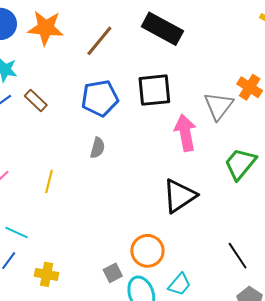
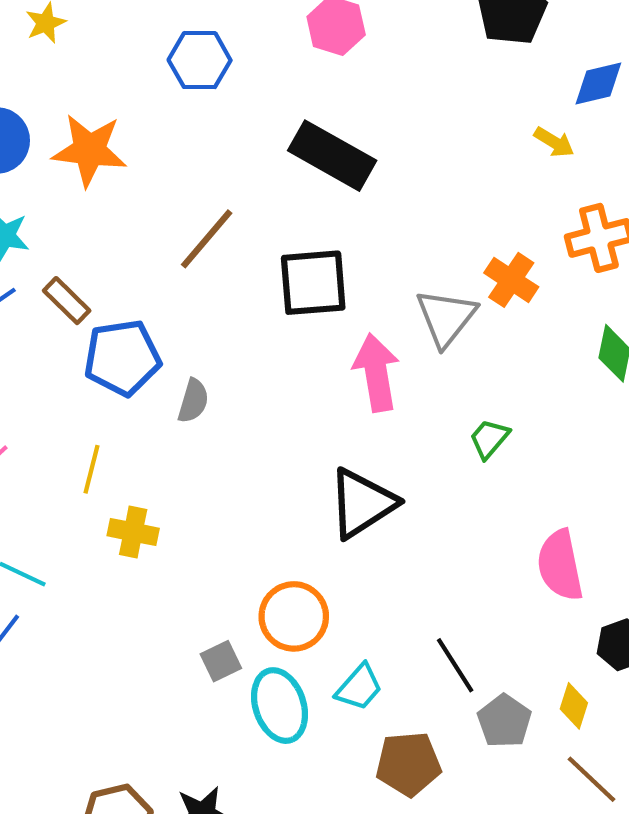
brown line: (99, 41) -> (207, 239), moved
blue pentagon: (100, 98) -> (122, 358), moved
green trapezoid: (240, 164) -> (489, 439), size x0.6
black line: (238, 256) -> (455, 665), moved
yellow cross: (47, 274) -> (133, 532), moved

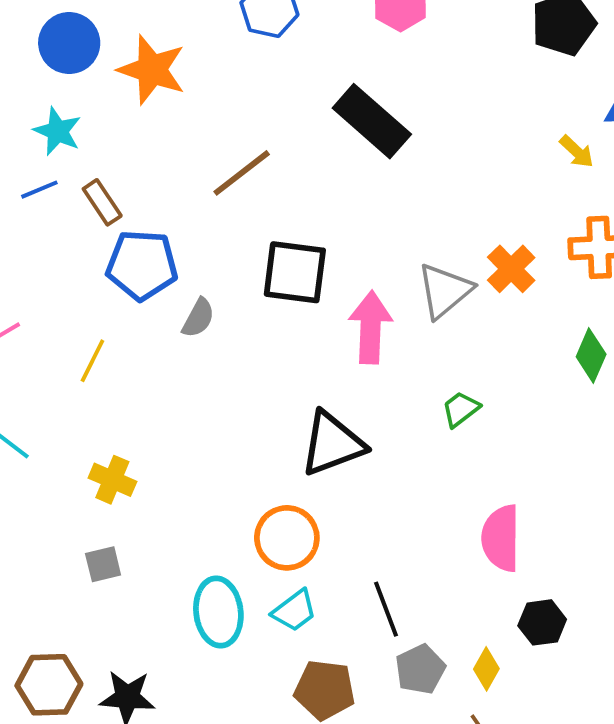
black square: (313, 283) -> (295, 272), moved
yellow cross: (133, 532) -> (112, 480), moved
orange circle: (294, 616) -> (287, 538), moved
gray square: (221, 661) -> (103, 564), moved

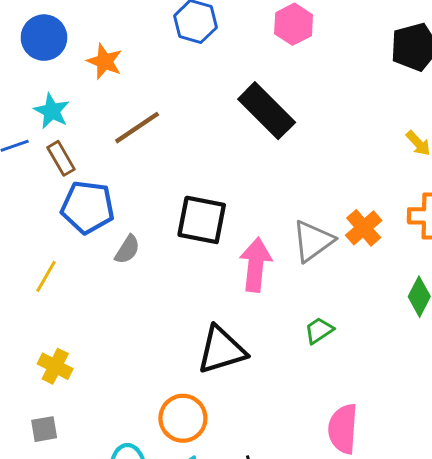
orange star: (152, 70) -> (105, 61), size x0.7
cyan star: (57, 131) -> (52, 111), moved
brown line: (242, 173) -> (137, 128), moved

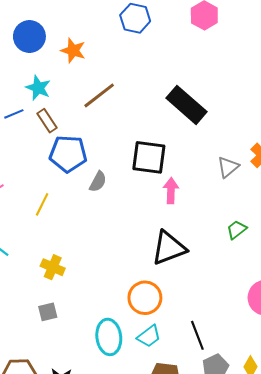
black rectangle: (267, 111) -> (186, 105), moved
gray triangle: (313, 241) -> (228, 167), size x0.7
pink arrow: (256, 265) -> (171, 191), moved, size x0.7

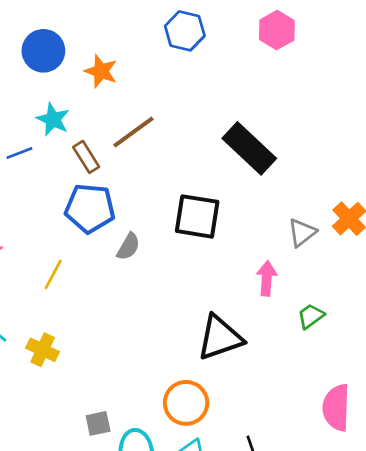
brown rectangle: (47, 121) -> (86, 157), moved
pink arrow: (171, 191) -> (267, 278), moved
yellow cross: (53, 267) -> (43, 350), moved
gray square: (48, 312) -> (98, 423), moved

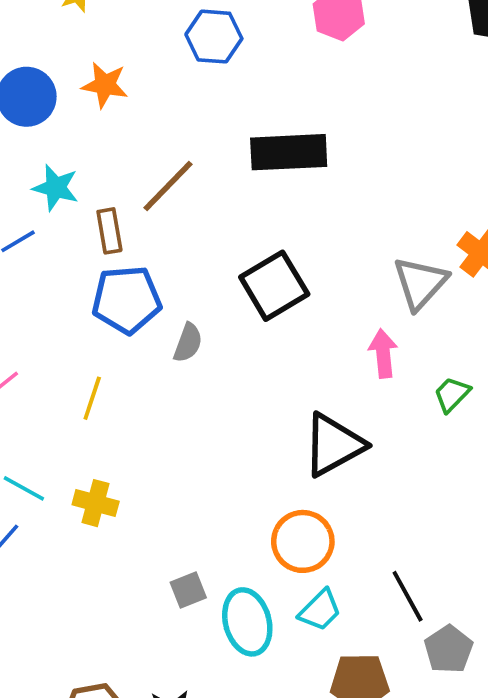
orange star: (101, 71) -> (105, 85), moved
black rectangle: (249, 148) -> (289, 152), moved, turned -36
brown rectangle: (86, 157) -> (109, 231), turned 32
black square: (197, 216) -> (274, 286), turned -30
gray triangle: (302, 233) -> (420, 283), size x1.4

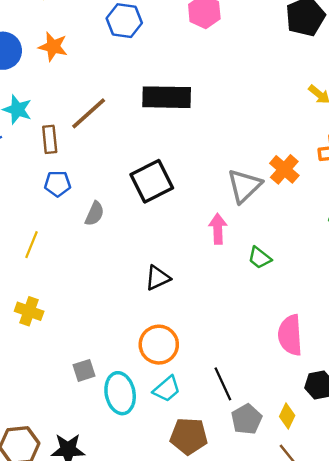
blue pentagon: (127, 300) -> (58, 184), size x0.6
green trapezoid: (452, 394) -> (260, 258), turned -100
black triangle: (334, 445) -> (158, 278), moved, size x0.6

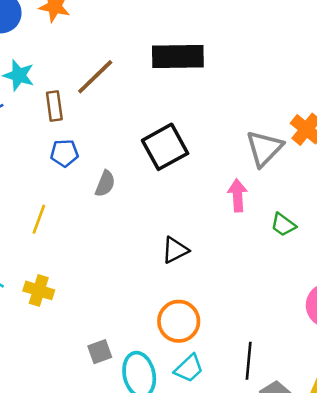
black line: (223, 384) -> (249, 361), turned 32

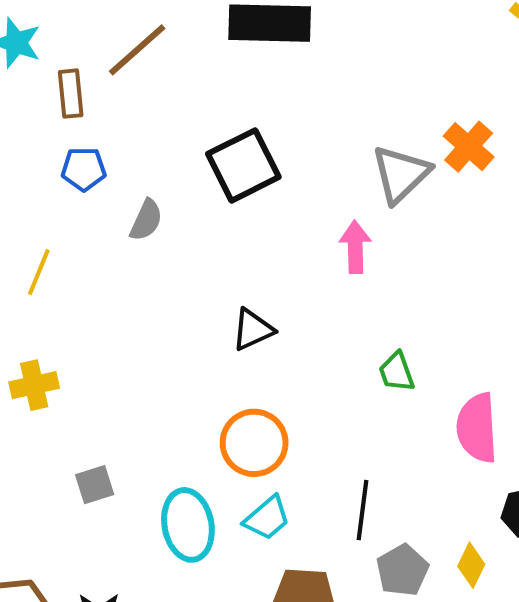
green trapezoid: (283, 225) -> (397, 372), moved, turned 32
yellow cross: (39, 290) -> (34, 385), turned -32
gray square: (100, 352) -> (95, 485), moved

